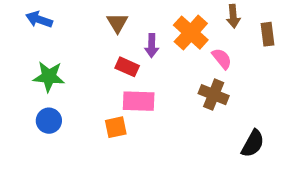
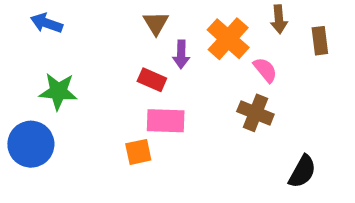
brown triangle: (117, 23) -> (156, 23), moved
blue circle: (49, 121) -> (31, 144), moved, size x1.5

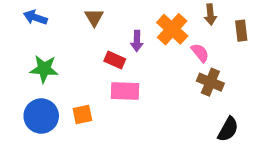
brown triangle: (156, 23) -> (94, 17), moved
brown cross: (255, 113) -> (210, 82), moved
blue circle: (31, 144) -> (41, 116), moved
orange square: (138, 152) -> (82, 115), moved

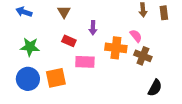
orange cross: (172, 29) -> (116, 48), moved, turned -35
brown rectangle: (241, 31) -> (164, 13), moved
red rectangle: (115, 60) -> (69, 41), moved
orange square: (82, 115) -> (56, 78), size x1.5

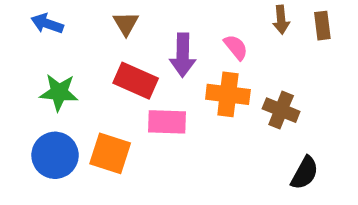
purple arrow: (93, 28) -> (183, 55), size x1.5
pink semicircle: (136, 36) -> (236, 47), moved
red rectangle: (69, 41) -> (136, 81), size x1.5
orange square: (56, 78) -> (110, 153), turned 30

